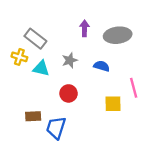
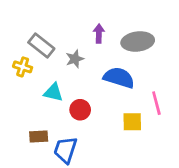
gray star: (70, 60) -> (75, 59), moved
blue semicircle: (102, 66) -> (119, 78), size x1.6
cyan triangle: (41, 68) -> (53, 92), moved

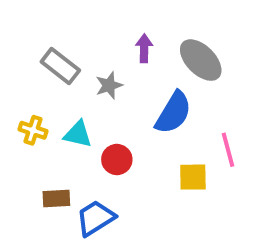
gray ellipse: (138, 41) -> (201, 60), turned 52
yellow cross: (23, 67) -> (33, 130), moved
blue semicircle: (119, 78) -> (173, 113), turned 104
blue trapezoid: (65, 150) -> (95, 218), turned 40

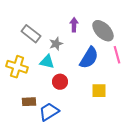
yellow cross: (33, 130) -> (17, 67), size x1.5
cyan triangle: (78, 134) -> (47, 62), moved
pink line: (228, 150) -> (117, 55), moved

